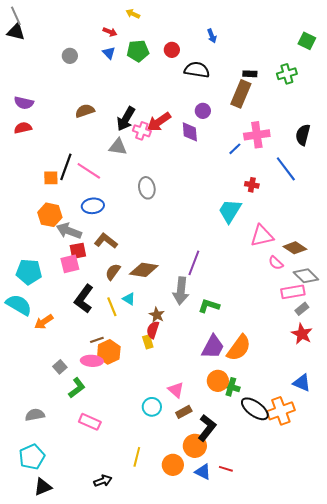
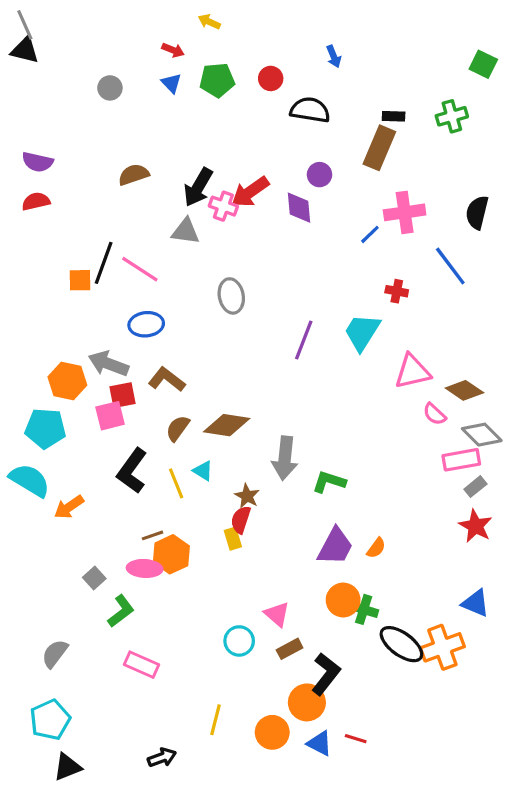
orange hexagon: (50, 215) -> (67, 381), moved
purple line: (194, 263) -> (304, 340), moved
orange semicircle: (239, 348) -> (376, 548), size x0.5
gray semicircle: (35, 415) -> (55, 654), turned -42

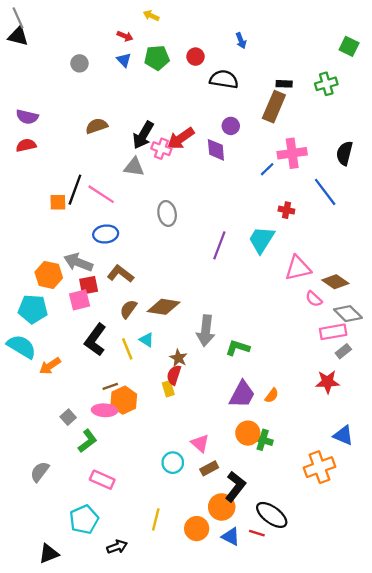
red star: (475, 526) -> (327, 382), moved, turned -30
black ellipse: (401, 644) -> (272, 515), moved
cyan pentagon: (50, 720) -> (84, 519), moved

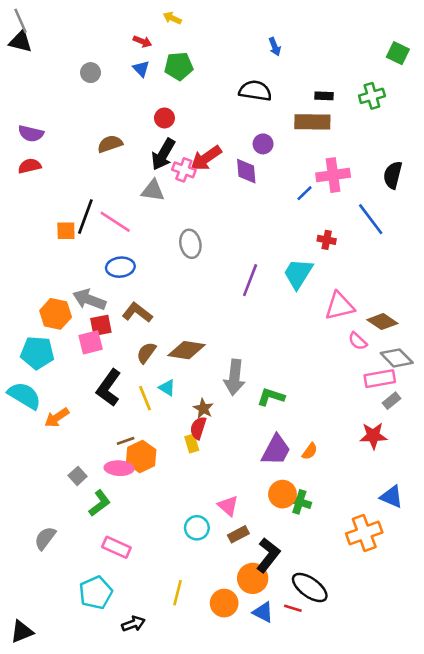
red circle: (195, 57) -> (164, 118), moved
brown rectangle: (274, 107) -> (312, 122), turned 68
black triangle: (49, 554) -> (22, 632), moved

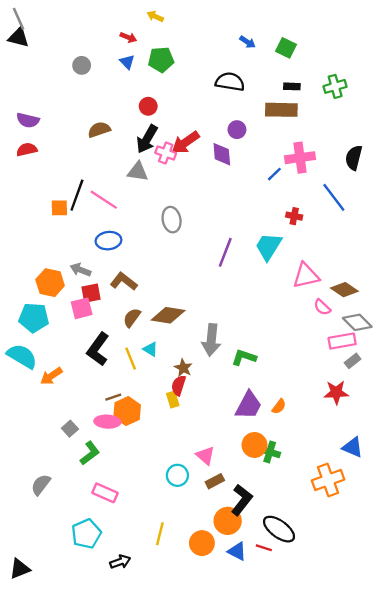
blue arrow: (275, 47) -> (247, 42), turned -35
green square: (398, 53) -> (286, 48), moved
gray arrow: (89, 300) -> (80, 270), size x0.7

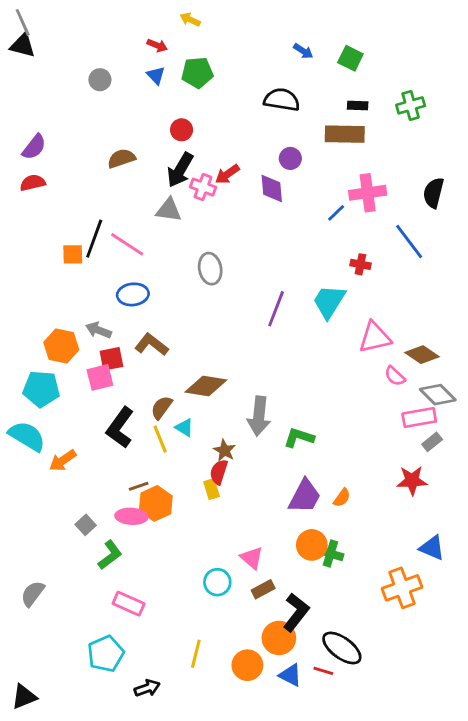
purple semicircle: (28, 120) -> (34, 147), turned -65
red arrow: (186, 142) -> (227, 174), size x0.7
brown semicircle: (132, 318) -> (161, 408), moved
gray semicircle: (41, 485) -> (33, 594), moved

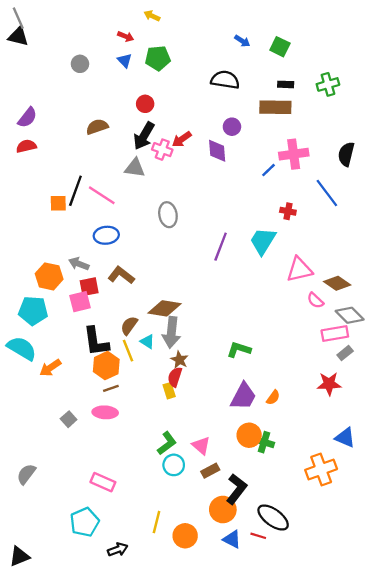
gray arrow: (259, 416) -> (171, 332), moved
black L-shape: (120, 428) -> (96, 342), turned -44
orange hexagon: (156, 503) -> (106, 366), moved
green L-shape: (110, 555) -> (167, 443), moved
orange circle: (247, 665) -> (185, 536), moved

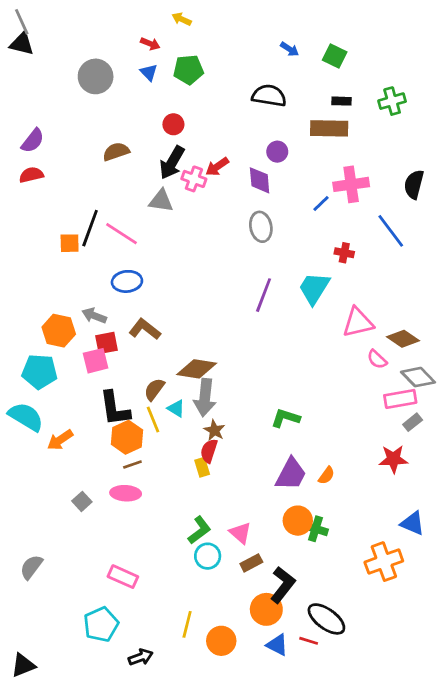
gray circle: (80, 64) -> (96, 76), size x1.6
gray ellipse: (168, 215) -> (261, 227), moved

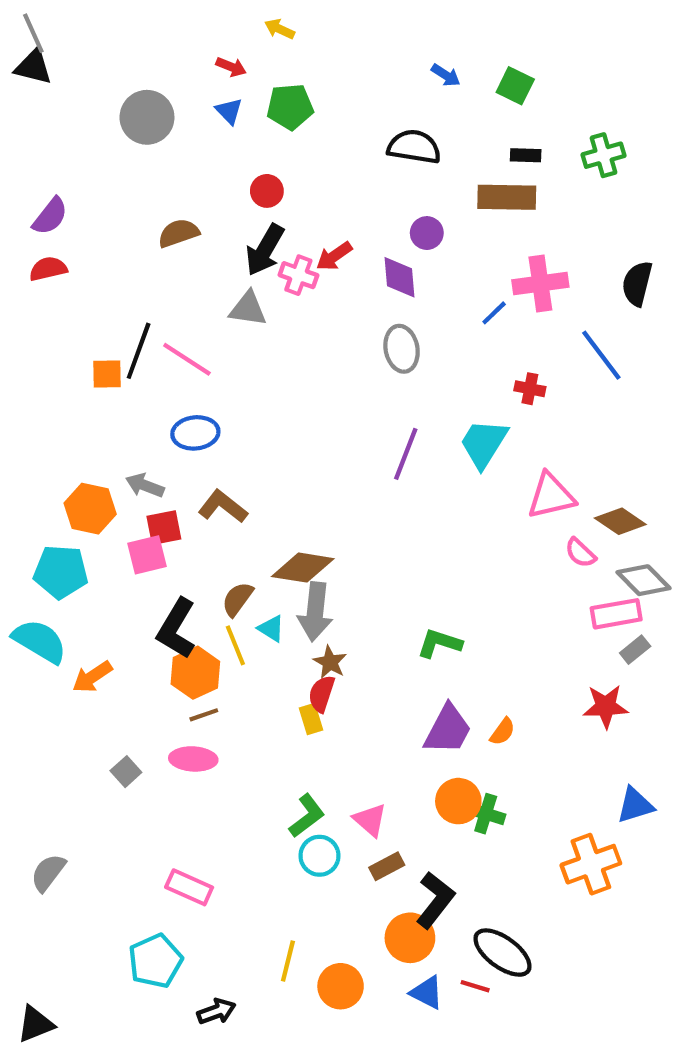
black L-shape: (115, 409) -> (176, 629), turned 39
blue triangle: (413, 523) -> (635, 805), turned -40

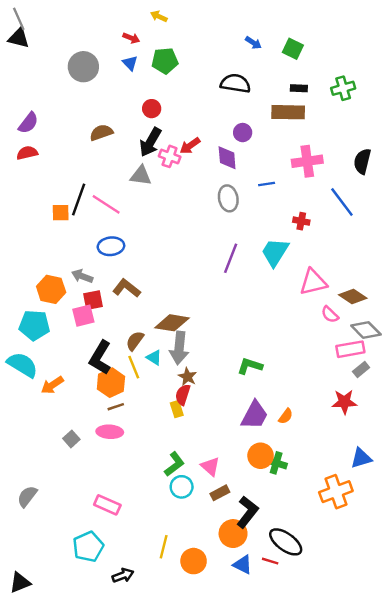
blue line: (494, 313) -> (267, 184), moved, turned 35

